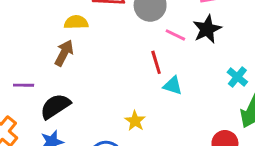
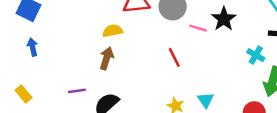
red line: (156, 62) -> (174, 57), moved
cyan triangle: (173, 86) -> (206, 100), moved, turned 48

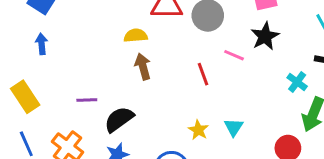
pink line: (198, 28) -> (234, 55), moved
brown arrow: (107, 58) -> (143, 66), moved, turned -40
yellow rectangle: (24, 94) -> (25, 97), size x1.5

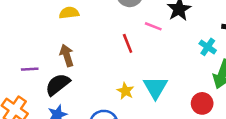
brown arrow: (143, 66) -> (67, 55), moved
cyan triangle: (234, 127) -> (155, 87), size x1.5

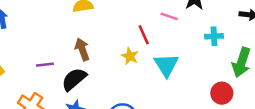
cyan cross: (208, 47) -> (214, 36), moved, turned -35
cyan triangle: (155, 87) -> (166, 65), moved
yellow star: (125, 91) -> (130, 56), moved

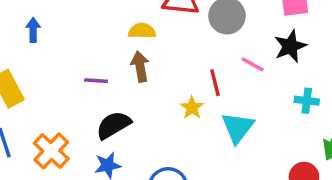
brown arrow: (82, 49) -> (140, 66), moved
purple line: (45, 65) -> (96, 81), moved

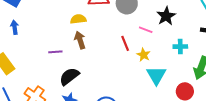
yellow star: (192, 108) -> (144, 55), moved
cyan triangle: (238, 128) -> (156, 75), moved

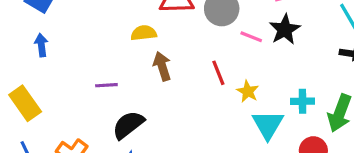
pink line: (146, 30) -> (251, 37), moved
brown arrow: (80, 40) -> (162, 66), moved
cyan cross: (180, 47) -> (303, 101), moved

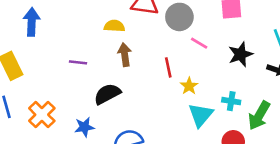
black star: (285, 30) -> (240, 54), moved
blue arrow: (41, 45) -> (32, 22), size x1.5
black semicircle: (128, 125) -> (107, 94), moved

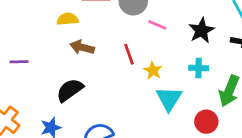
brown arrow: (125, 55) -> (82, 47), turned -60
purple line: (78, 62) -> (19, 62), moved
cyan cross: (231, 101) -> (199, 68), moved

